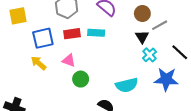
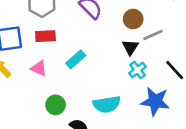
cyan rectangle: (96, 33) -> (76, 59), moved, turned -49
green circle: (81, 79) -> (56, 105), moved

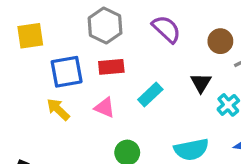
black triangle: (130, 47) -> (201, 83), moved

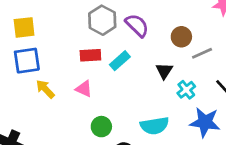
gray hexagon: (105, 26) -> (102, 20), moved
blue square: (67, 72) -> (27, 61), moved
cyan rectangle: (150, 95) -> (120, 61), moved

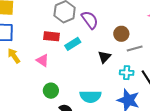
cyan cross: (186, 90) -> (127, 73), moved, turned 32

